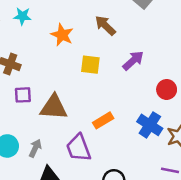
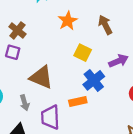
purple square: (23, 95) -> (13, 52), moved
blue cross: (150, 125) -> (94, 80), moved
gray arrow: (35, 148) -> (25, 103), moved, turned 120

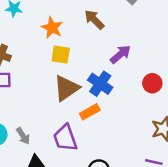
yellow square: (83, 53) -> (61, 55), moved
brown triangle: (41, 77) -> (66, 88), moved, turned -40
gray arrow: (25, 103) -> (23, 136), moved

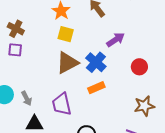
orange rectangle: (90, 112) -> (96, 88), moved

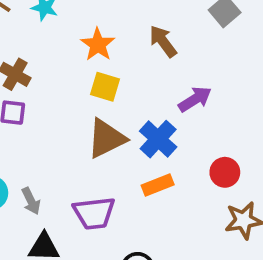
red circle: (139, 67) -> (225, 172), moved
purple trapezoid: (62, 104) -> (94, 213), turned -85

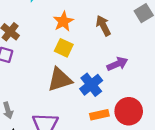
red circle: (225, 172) -> (129, 111), size x1.5
orange rectangle: (158, 185) -> (99, 115), moved

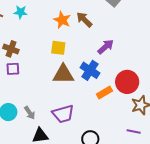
orange star: (63, 21) -> (62, 20), moved
brown triangle: (60, 79) -> (63, 74), turned 35

